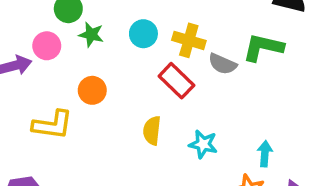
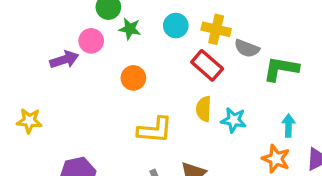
green L-shape: (263, 47) -> (281, 69), moved
yellow L-shape: (53, 125) -> (155, 130), moved
yellow semicircle: (152, 131) -> (204, 109), moved

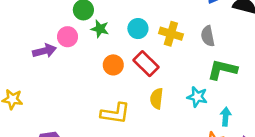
gray semicircle: (247, 48) -> (208, 36), moved, turned 54
red rectangle: (207, 65) -> (146, 64), moved
orange circle: (133, 78) -> (113, 65), moved
cyan star: (234, 120) -> (197, 97), moved

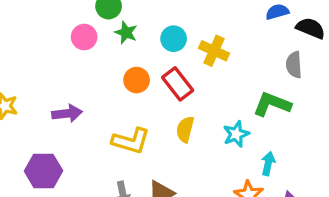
gray semicircle: (208, 36) -> (294, 65), moved
purple arrow: (44, 51) -> (67, 113), moved
cyan star: (197, 97) -> (236, 134), turned 30

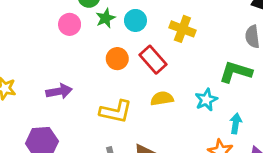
green star: (126, 33) -> (105, 18), turned 30
cyan circle: (174, 39) -> (135, 20), moved
yellow semicircle: (185, 129) -> (162, 99), turned 70

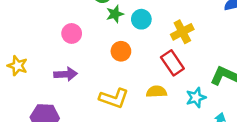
pink circle: (70, 24) -> (72, 33), moved
yellow cross: (182, 29) -> (182, 32), turned 35
red rectangle: (153, 60) -> (172, 63), moved

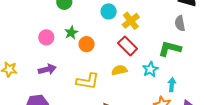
green star: (115, 14) -> (71, 33), moved
cyan circle: (141, 19) -> (109, 11), moved

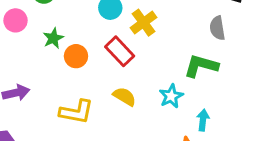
pink circle: (46, 37) -> (15, 20), moved
red rectangle: (128, 46) -> (120, 51), moved
yellow semicircle: (119, 70) -> (124, 96), turned 42

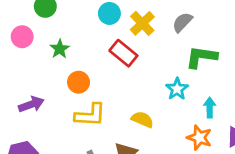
gray semicircle: (217, 28) -> (182, 22), moved, turned 60
orange circle: (76, 56) -> (79, 82), moved
yellow semicircle: (124, 96) -> (142, 119), moved

